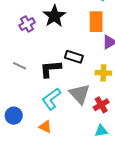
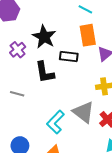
black rectangle: (74, 57) -> (69, 57), moved
black L-shape: (50, 69) -> (45, 72), moved, turned -85

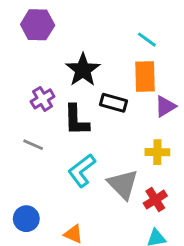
purple cross: (18, 50) -> (43, 99), moved
cyan L-shape: (55, 122) -> (82, 170), moved

